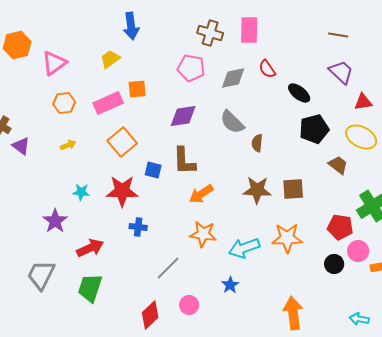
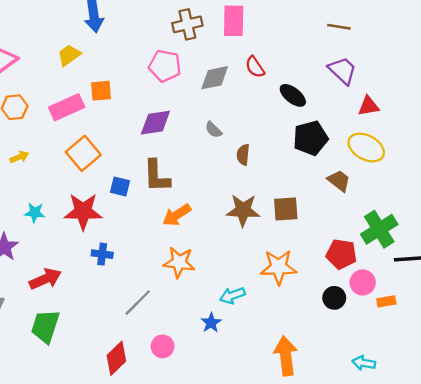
brown cross: (210, 33) -> (187, 24), turned -30
gray semicircle: (232, 122) -> (213, 130), size x0.6
cyan arrow: (244, 248) -> (232, 296), moved, size x0.7

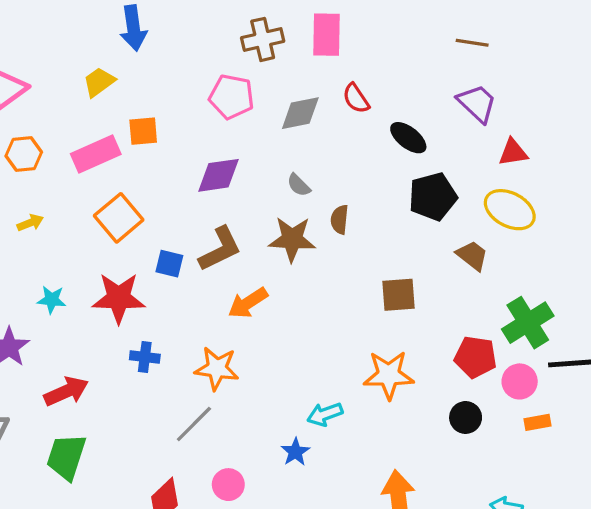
brown L-shape: (157, 176) -> (220, 249), turned -114
brown star: (243, 210) -> (292, 239), moved
orange star: (179, 262) -> (217, 368), moved
pink circle: (363, 282) -> (520, 381), moved

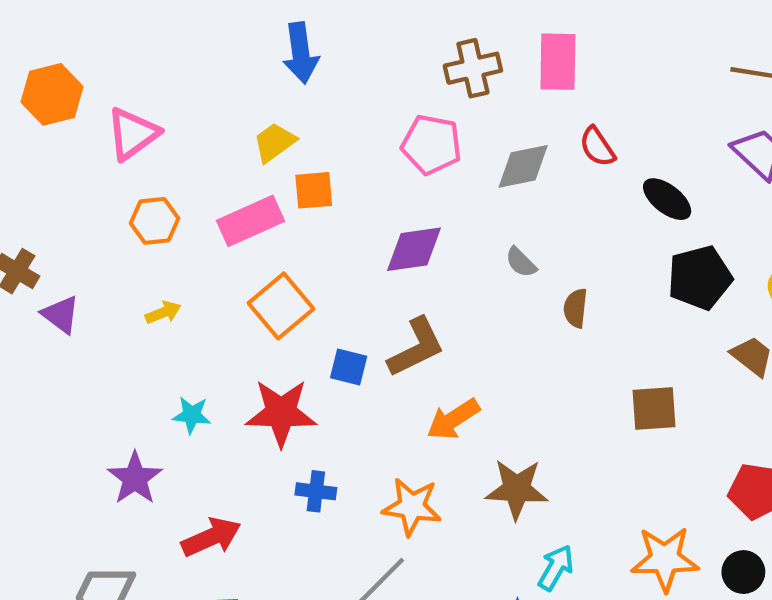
yellow trapezoid: (99, 82) -> (274, 142), moved
brown star: (292, 239) -> (517, 489), moved
orange star: (389, 375) -> (665, 559), moved
cyan arrow: (325, 414) -> (556, 568), turned 140

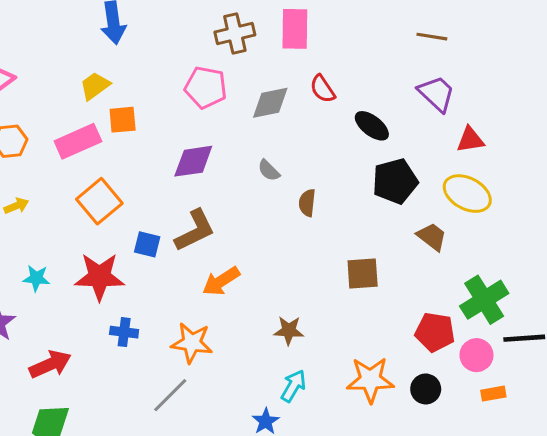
brown star: (517, 489) -> (289, 331), moved, size x0.7

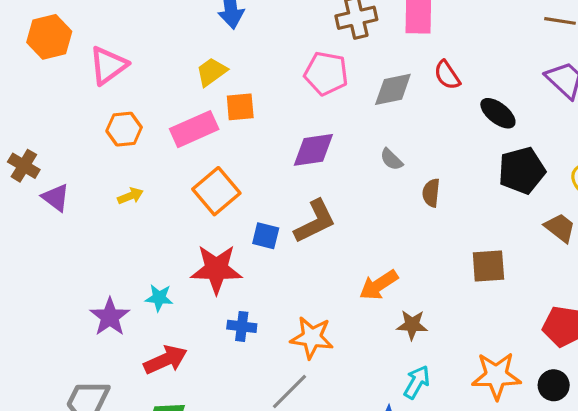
cyan star: (36, 278) -> (159, 298), moved
orange arrow: (221, 281) -> (379, 285), moved

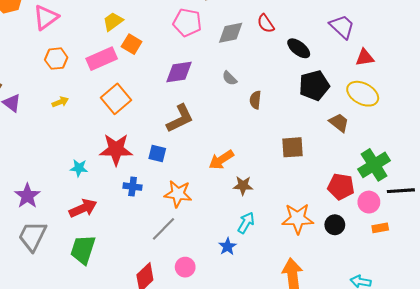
orange square: (240, 107) -> (132, 44), turned 36
blue square: (266, 236) -> (157, 154), moved
purple star: (110, 317) -> (27, 196), moved

